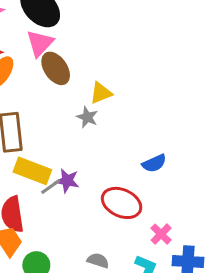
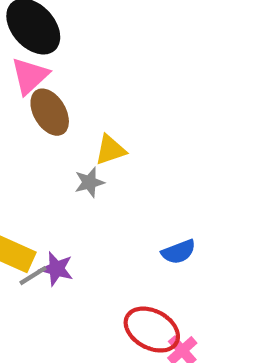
gray star: (87, 117) -> (89, 182), turned 30
red ellipse: (122, 203) -> (152, 330), moved

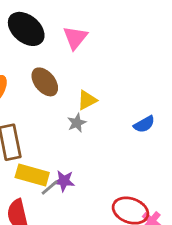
pink triangle: (30, 76) -> (75, 38), moved
blue semicircle: (179, 252) -> (144, 124), moved

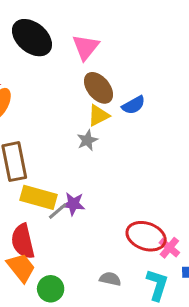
brown ellipse: (45, 82) -> (99, 88), moved
blue semicircle: (144, 124) -> (134, 105), moved

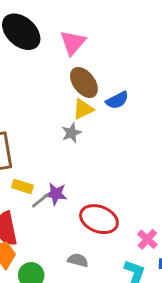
yellow rectangle: (39, 197) -> (22, 186), size x0.6
red ellipse: (146, 236) -> (99, 219), moved
gray semicircle: (110, 279) -> (78, 260), moved

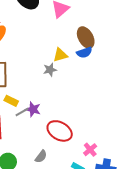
brown ellipse: (84, 82) -> (86, 38), moved
gray semicircle: (78, 260) -> (41, 157), turned 104

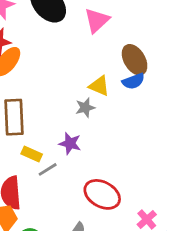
yellow triangle: (60, 55) -> (99, 86), turned 42
purple star: (33, 109) -> (70, 143), moved

